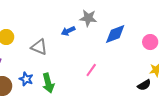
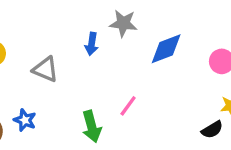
blue arrow: (68, 31) -> (92, 44), turned -56
green arrow: (48, 83) -> (92, 126), moved

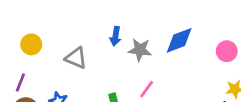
gray star: (123, 23) -> (140, 50), moved

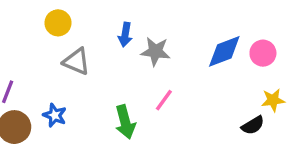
blue diamond: (179, 40) -> (224, 51), moved
yellow circle: (31, 44) -> (58, 23), moved

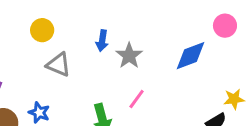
gray star: (155, 51) -> (129, 56), turned 30
pink circle: (263, 53) -> (225, 26), moved

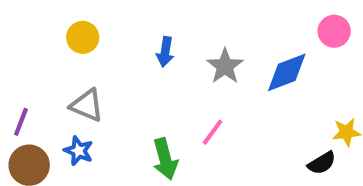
gray star: (129, 56) -> (225, 66), moved
gray triangle: (59, 65) -> (87, 105), moved

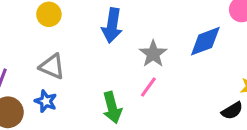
blue arrow: (165, 52) -> (112, 25), size x1.5
gray star: (225, 66) -> (153, 54), moved

